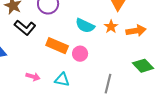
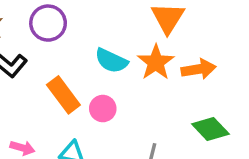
orange star: (111, 27) -> (156, 62), size x1.5
orange rectangle: (57, 46) -> (63, 95), turned 30

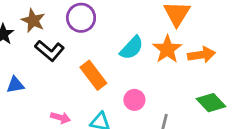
cyan semicircle: (111, 61) -> (132, 48), turned -72
pink circle: (103, 109) -> (134, 100), moved

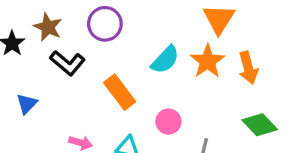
orange arrow: (201, 55) -> (248, 68), turned 84
blue triangle: (15, 85) -> (27, 104), turned -36

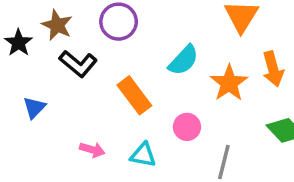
orange star: (208, 61) -> (229, 83), moved

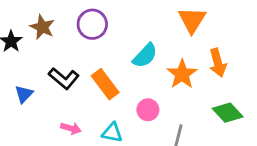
black L-shape: (78, 64) -> (64, 78), moved

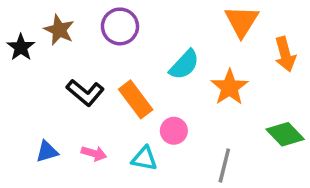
orange arrow: (218, 63) -> (285, 54), moved
blue triangle: (24, 94) -> (47, 152), moved, turned 30
pink circle: (148, 110) -> (174, 131), moved

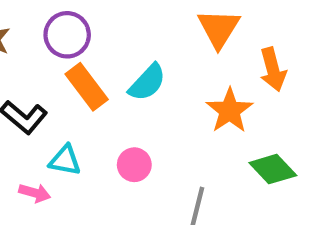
orange star: (230, 87) -> (230, 111), moved
orange rectangle: (136, 99) -> (87, 87), moved
cyan triangle: (144, 159) -> (65, 160), moved

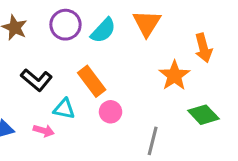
orange triangle: (219, 28) -> (147, 23), moved
cyan semicircle: (147, 82) -> (103, 30), moved
orange rectangle: (87, 87) -> (92, 81), moved

